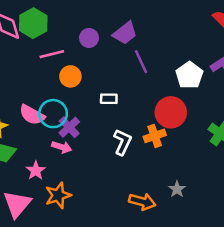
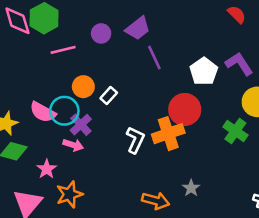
orange circle: (70, 76) -> (83, 87), moved
white rectangle: (109, 99) -> (109, 96), moved, turned -49
orange cross: (155, 136) -> (168, 134), size x1.4

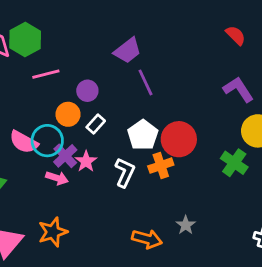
purple circle: (101, 33) -> (87, 91), moved
white pentagon: (204, 71) -> (143, 135), moved
orange cross: (168, 134) -> (161, 166), size x0.7
pink star: (47, 169) -> (86, 161), moved

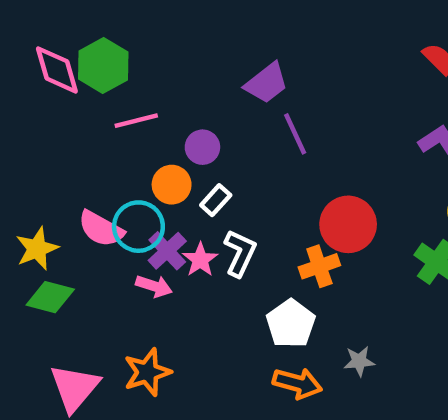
white pentagon: (143, 135) -> (291, 324), moved
white L-shape: (125, 172) -> (240, 253), moved
gray star: (186, 225) -> (359, 361), turned 30

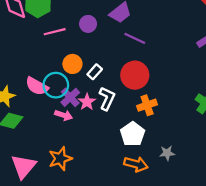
purple line: (295, 134) -> (135, 38), turned -40
purple circle: (202, 147) -> (88, 24), moved
red circle: (348, 224) -> (135, 75), moved

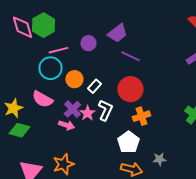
cyan circle: (56, 85) -> (50, 68), moved

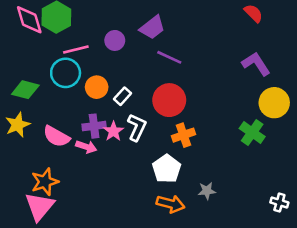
pink semicircle: (42, 99) -> (56, 136), moved
purple cross: (72, 109) -> (94, 126), turned 36
green diamond: (19, 130) -> (25, 90), moved
orange star: (63, 164) -> (45, 182), moved

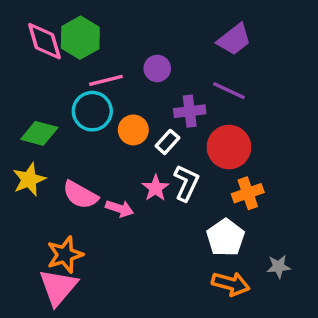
purple trapezoid: (152, 27) -> (234, 39), moved
purple cross: (94, 126) -> (190, 111), moved

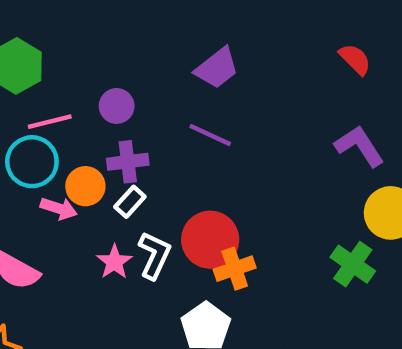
purple cross: (190, 111) -> (128, 162), moved
red circle: (229, 147) -> (210, 240), moved
pink arrow: (120, 209) -> (59, 208), moved

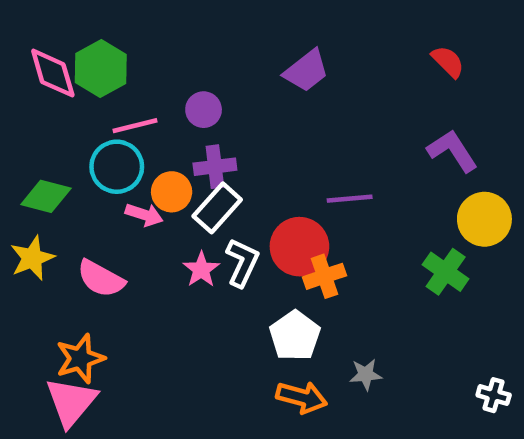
purple line: (210, 135) -> (350, 199), moved, turned -30
white rectangle: (130, 202) -> (217, 208), size x1.5

